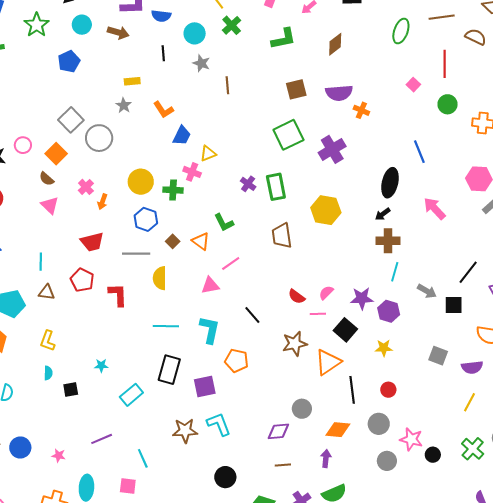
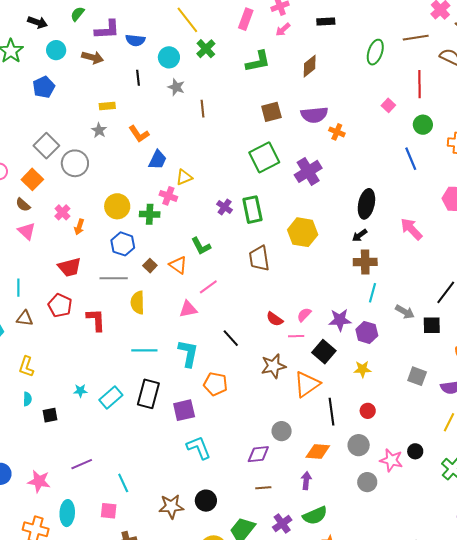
blue line: (419, 152) -> (411, 159), moved
cyan rectangle: (131, 395) -> (111, 398), moved
brown star: (185, 431) -> (171, 506), moved
black circle: (433, 455) -> (415, 451), moved
pink star: (59, 456) -> (39, 481), size x1.6

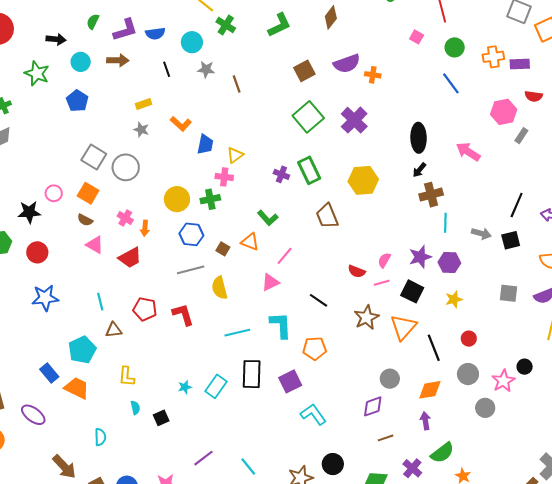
red trapezoid: (69, 267) -> (130, 258), moved
pink star: (391, 460) -> (503, 381), turned -30

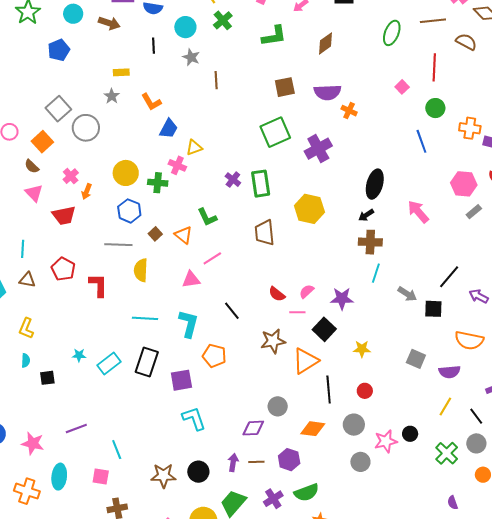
purple hexagon: (449, 263) -> (289, 460), moved
purple arrow: (425, 421) -> (233, 463), moved

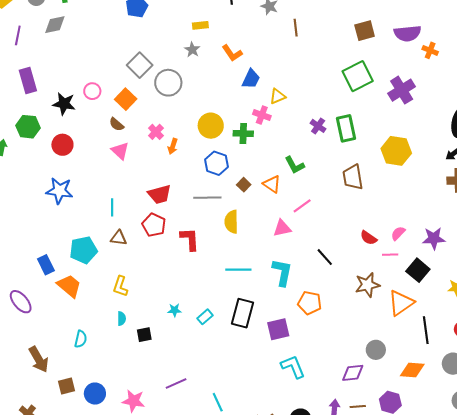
red trapezoid: (64, 216) -> (160, 194), moved
cyan rectangle: (109, 364) -> (205, 317), size x0.7

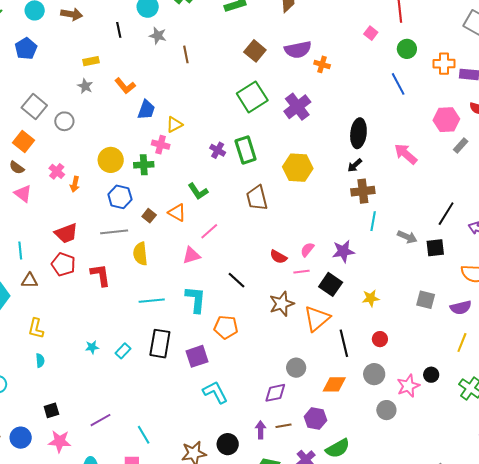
brown square: (365, 31) -> (255, 51), turned -30
gray circle: (168, 83) -> (64, 121), size x0.7
black square: (144, 335) -> (51, 410), moved

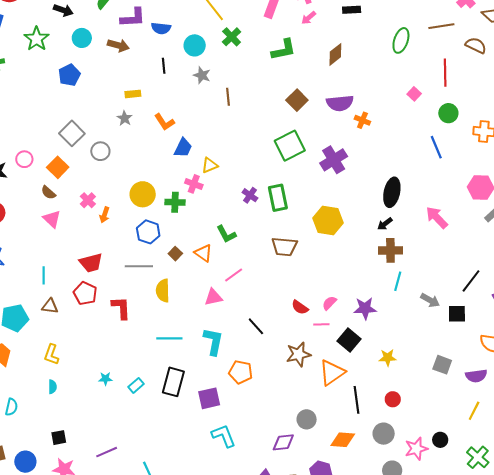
brown trapezoid: (257, 198) -> (284, 247), turned -76

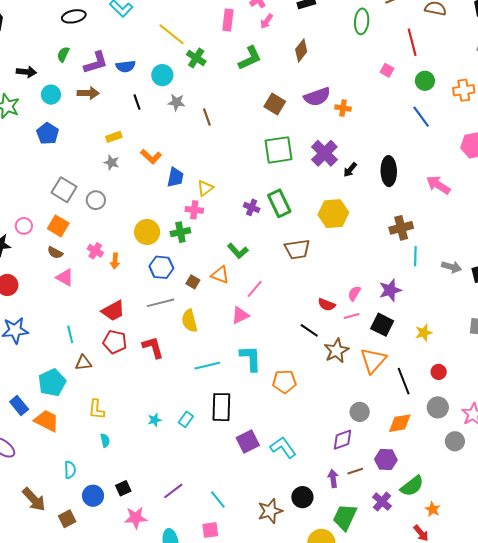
green square: (290, 146) -> (278, 150), turned 32
black arrow: (385, 224) -> (350, 170), moved
black line: (256, 326) -> (309, 330), moved
purple square: (209, 398) -> (248, 442), moved
blue circle: (25, 462) -> (93, 496), moved

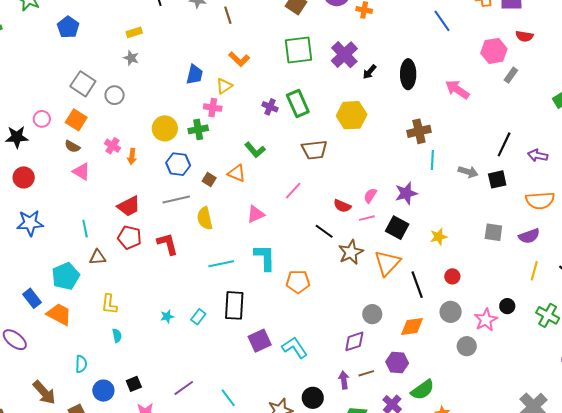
orange L-shape: (151, 157) -> (239, 59), moved
pink line: (255, 289) -> (293, 191), moved

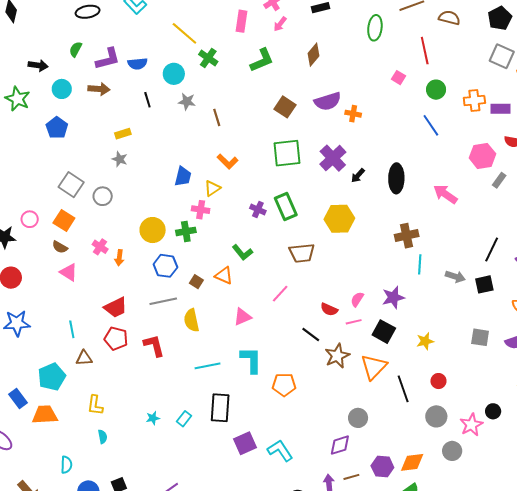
orange trapezoid: (59, 314) -> (45, 415), turned -32
orange diamond: (412, 327) -> (412, 462), moved

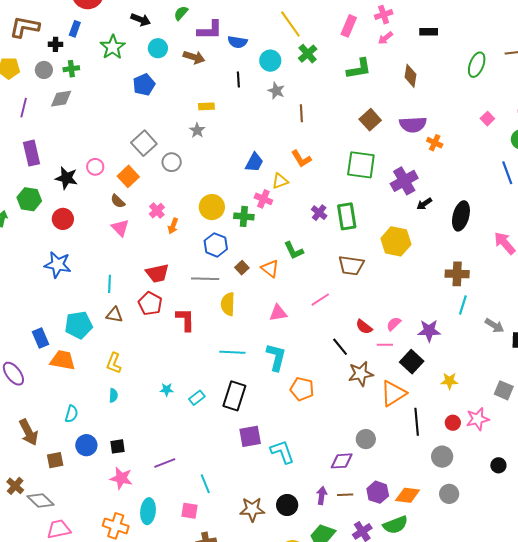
brown diamond: (314, 55) -> (411, 76), turned -45
pink star: (471, 425) -> (478, 419), moved

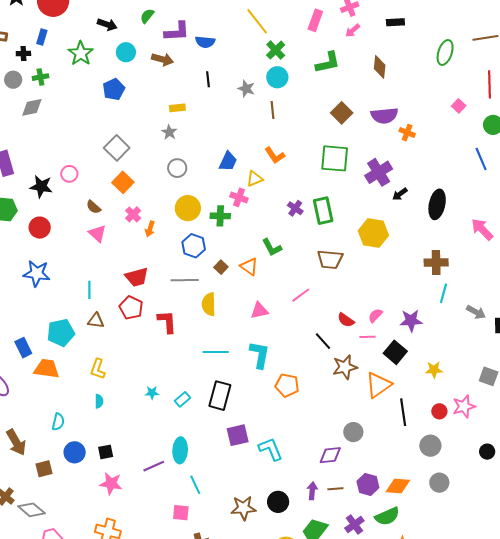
cyan circle: (270, 61) -> (277, 77), moved
gray circle: (172, 162) -> (177, 168), moved
orange square: (128, 176) -> (123, 182), moved
cyan ellipse: (148, 511) -> (180, 450), moved

